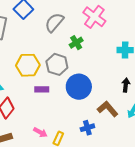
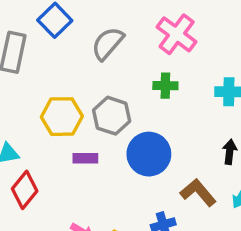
green cross: (76, 43) -> (165, 86), moved, turned 32

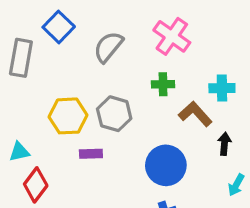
blue circle: (149, 154) -> (166, 165), moved
brown L-shape: (198, 193) -> (195, 114), moved

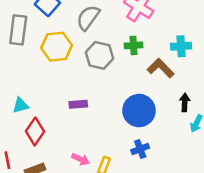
gray hexagon: (114, 114) -> (99, 55), moved
yellow hexagon: (68, 116) -> (57, 47), moved
black arrow: (224, 144) -> (185, 102), moved

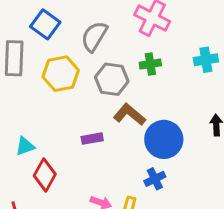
brown L-shape: (161, 68) -> (129, 114), moved
blue cross: (140, 149) -> (155, 179), moved

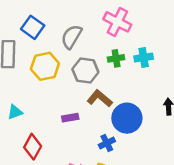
cyan cross: (206, 60) -> (144, 58), moved
cyan triangle: (25, 146) -> (15, 112), moved
blue cross: (155, 179) -> (107, 143), moved

